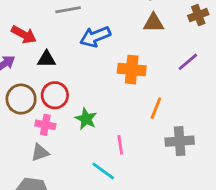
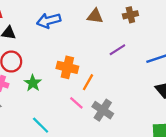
orange cross: (132, 70) -> (67, 67), moved
gray cross: (180, 141) -> (103, 110), turned 30
pink line: (120, 145) -> (76, 103), moved, turned -48

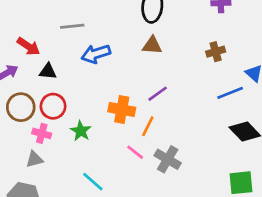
brown cross: (130, 15) -> (216, 52), moved
purple line: (117, 50) -> (158, 94), moved

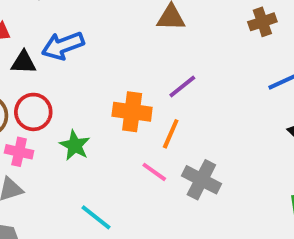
blue arrow: (96, 54) -> (63, 46), moved

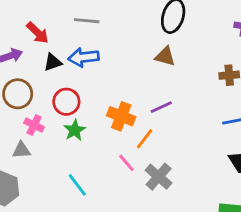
black triangle: (23, 62) -> (53, 62), turned -36
red circle: (33, 112) -> (66, 102), moved

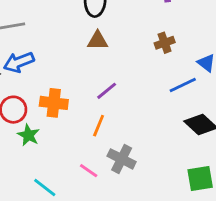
orange cross: (121, 116) -> (54, 103), moved
pink line: (126, 163) -> (89, 171), moved

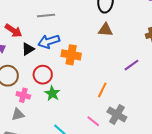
purple line: (107, 91) -> (131, 65), moved
orange cross: (54, 103) -> (71, 55), moved

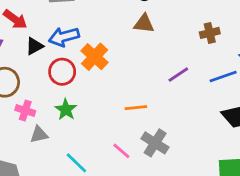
orange cross: (71, 55) -> (95, 57), turned 30
red circle: (43, 75) -> (62, 72), moved
orange line: (102, 90) -> (136, 108), turned 56
gray triangle: (18, 114) -> (39, 134), moved

